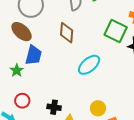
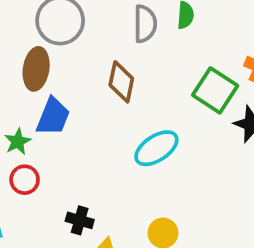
brown ellipse: (22, 32) -> (36, 69), turned 50
red circle: (22, 101) -> (25, 180), moved

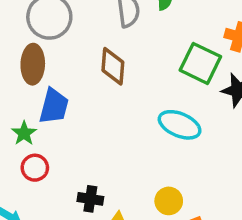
cyan ellipse: (156, 148) -> (180, 125), moved, turned 63

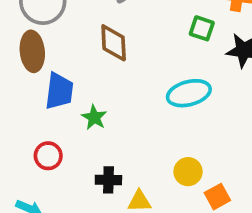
green square: (200, 63) -> (202, 28), size x0.6
cyan ellipse: (180, 125) -> (189, 93), turned -30
green star: (24, 133) -> (94, 117), moved

